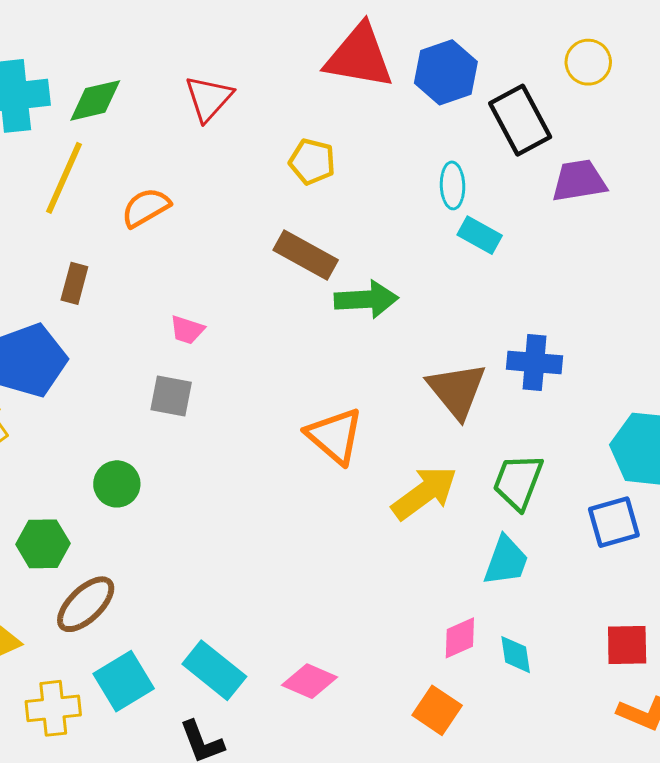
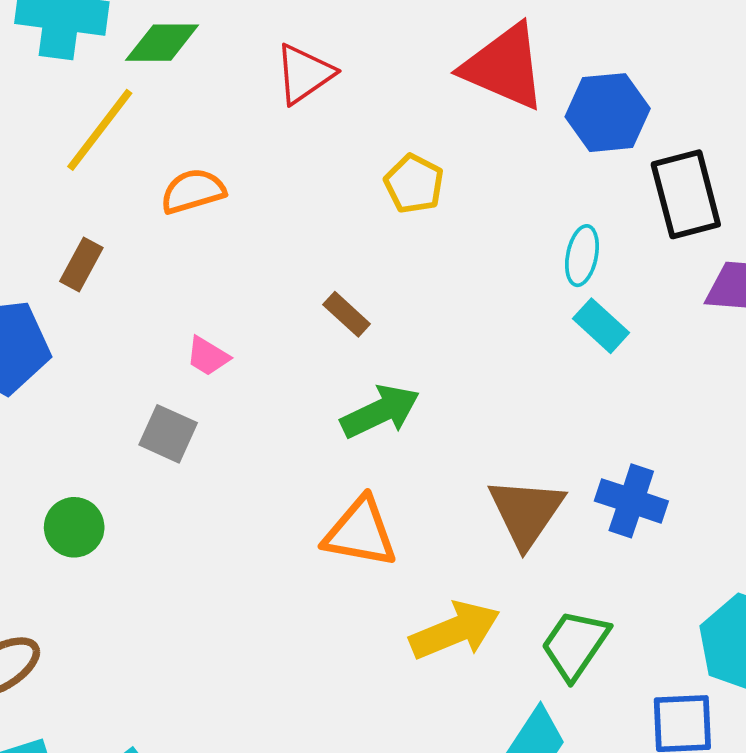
brown rectangle: (306, 255) -> (347, 314), moved, size x0.6
green arrow: (366, 299) -> (380, 412), moved, turned -36
orange triangle: (335, 436) -> (360, 533), turned -44

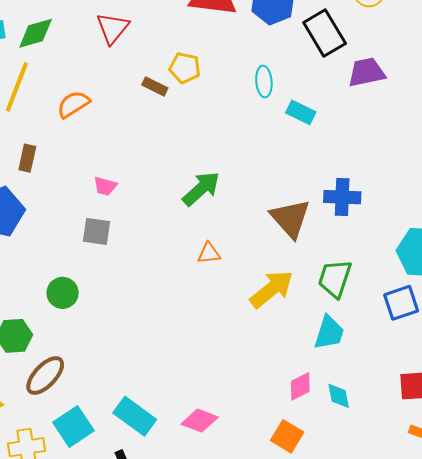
cyan ellipse: (582, 256) -> (264, 82), moved
brown rectangle: (347, 314) -> (155, 86), moved
orange triangle: (360, 533) -> (209, 253), size x0.6

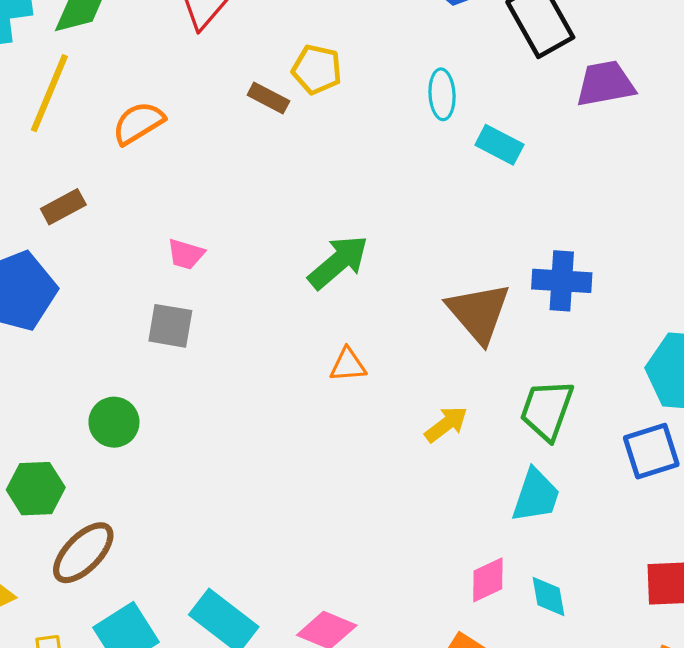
brown rectangle: (27, 158) -> (63, 207), turned 48
yellow arrow: (272, 289) -> (446, 424), size x0.6

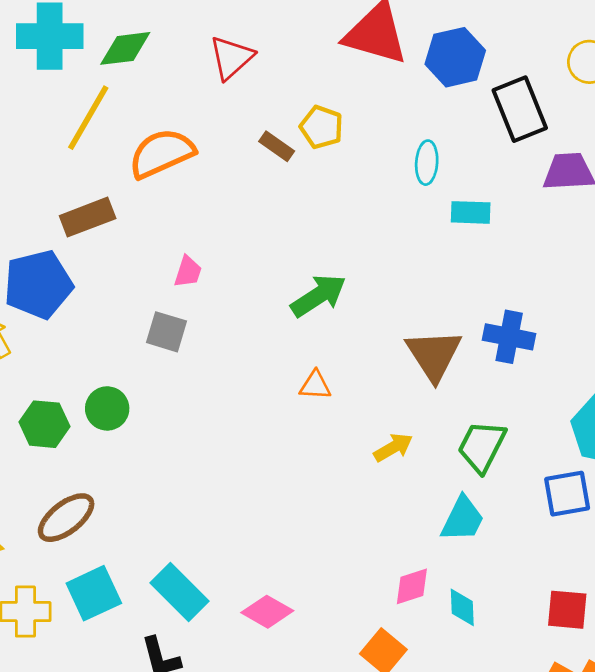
orange semicircle: (138, 123) -> (162, 153), size x1.4
cyan rectangle: (499, 145) -> (471, 212), turned -33
brown rectangle: (63, 207) -> (88, 217), size x1.4
pink trapezoid: (186, 254) -> (188, 272), turned -96
green hexagon: (36, 489) -> (44, 424), moved

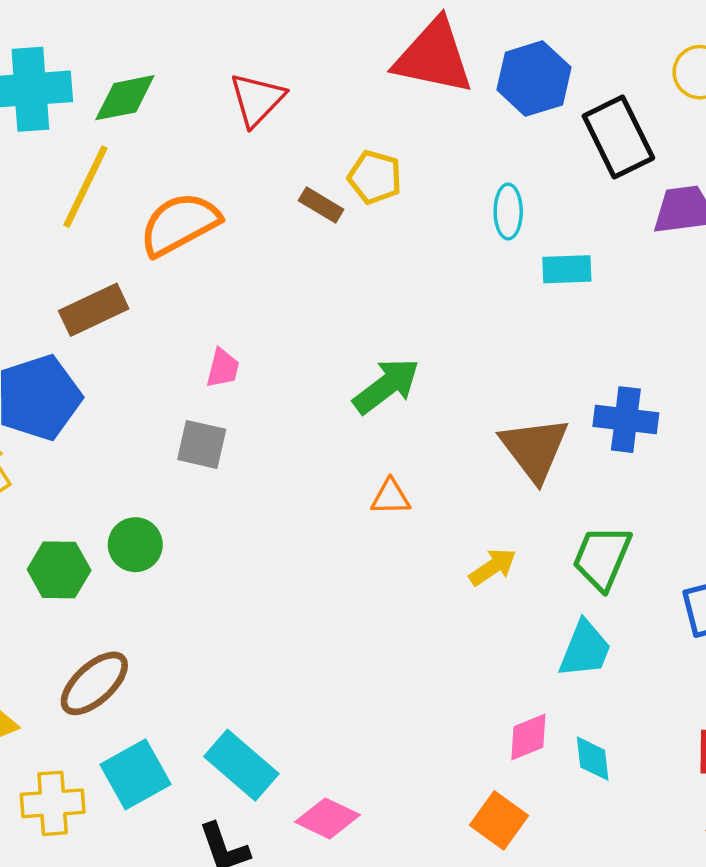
pink diamond: (267, 612) -> (327, 818), moved

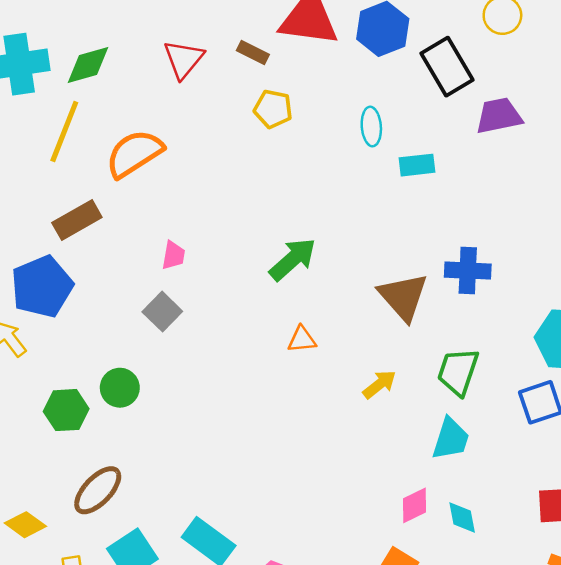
brown rectangle: (321, 205) -> (253, 52), moved
gray square: (202, 444) -> (162, 312), turned 36

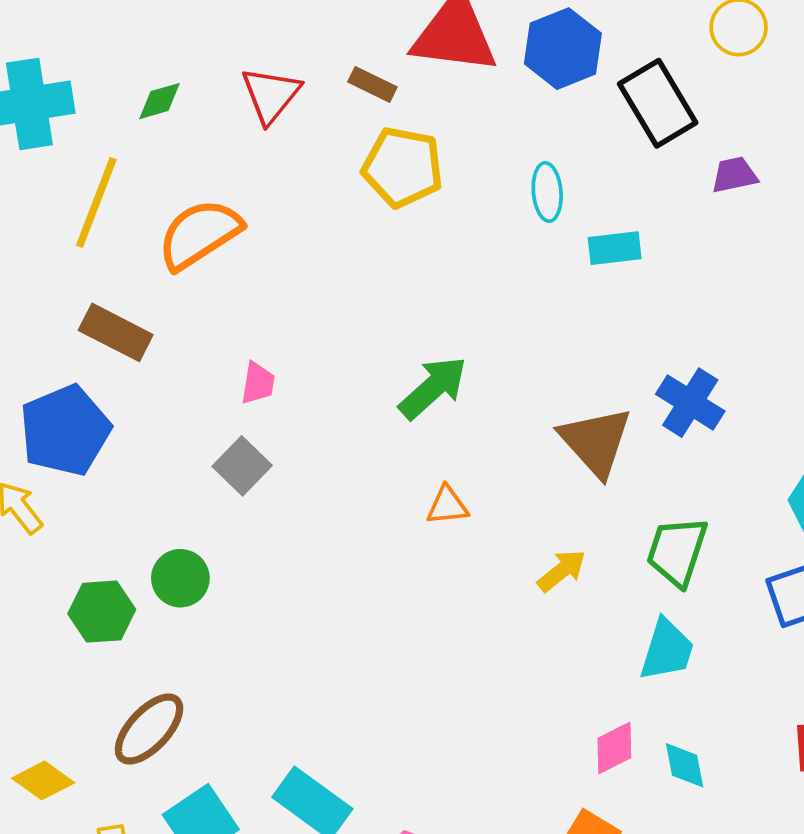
green diamond: (88, 65) -> (159, 101), moved, size x0.7
yellow pentagon: (273, 109) -> (403, 167), size x1.4
purple trapezoid: (499, 116) -> (734, 175), size x0.7
brown rectangle: (77, 220) -> (116, 332), turned 57
blue cross: (468, 271) -> (690, 403), turned 30

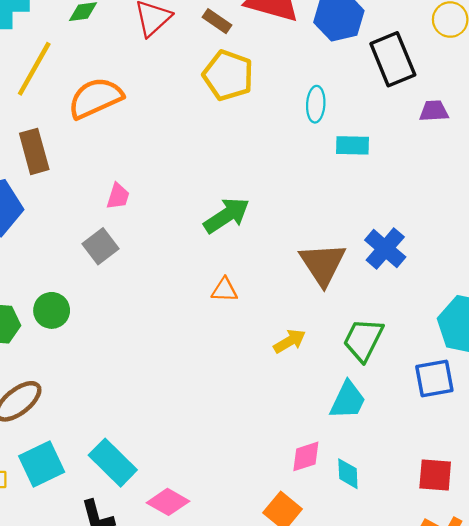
brown rectangle: (116, 332) -> (34, 151), turned 39

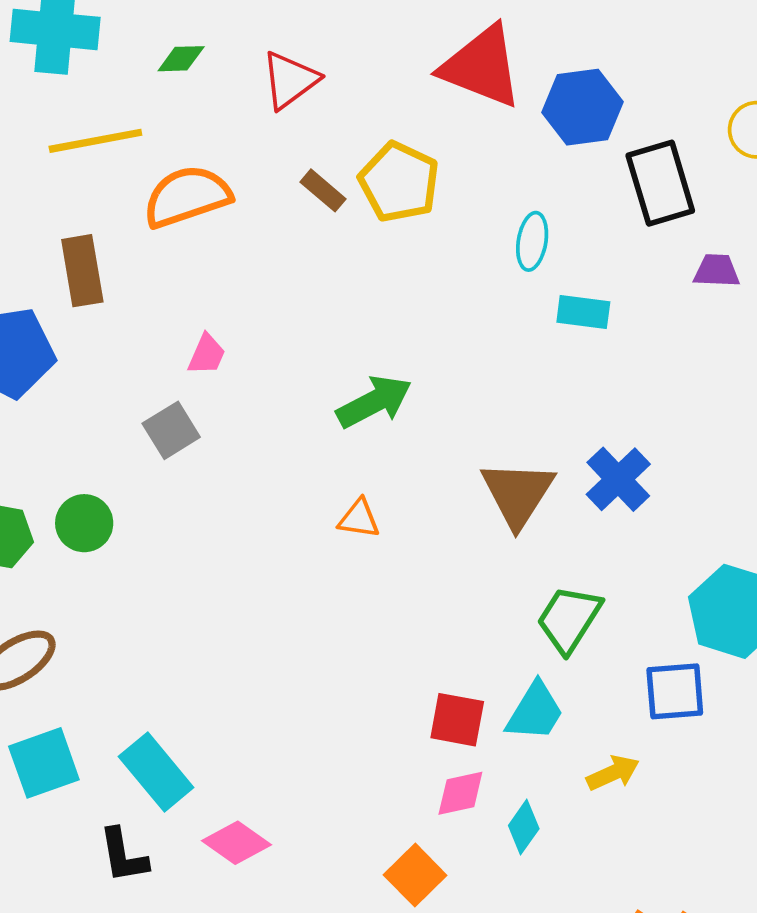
brown rectangle: (217, 21) -> (323, 190), moved
yellow line: (34, 69) -> (95, 141), turned 44
yellow arrow: (290, 341) -> (613, 773), moved
cyan diamond: (348, 474) -> (524, 827), turned 32
red square: (435, 475) -> (457, 720), moved

